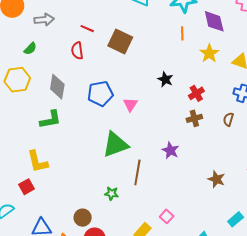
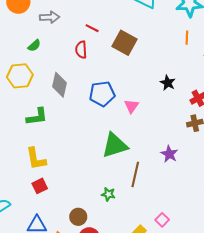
green L-shape: (50, 120) -> (37, 117), moved
red square: (26, 187) -> (40, 186), moved

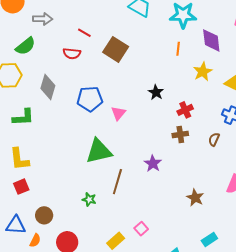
green semicircle: (34, 46) -> (25, 46), size x1.5
red semicircle: (81, 50) -> (72, 53), turned -84
brown circle: (78, 217) -> (44, 215), moved

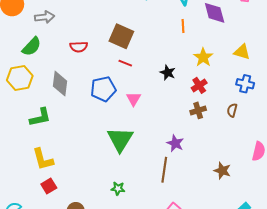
red line: (84, 33) -> (125, 63), moved
yellow star: (203, 72) -> (203, 57), moved
green triangle: (99, 151) -> (120, 139), turned -36
brown line: (117, 182) -> (164, 170), moved

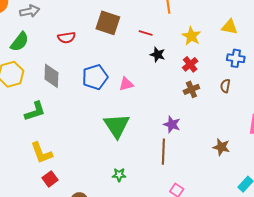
red line: (125, 63) -> (146, 33), moved
pink triangle: (134, 99) -> (126, 84), turned 49

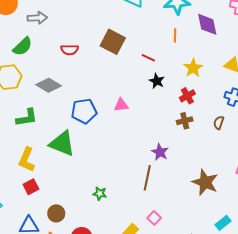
gray diamond: (51, 76) -> (49, 85), turned -70
blue pentagon: (95, 77) -> (84, 111), moved
green triangle: (117, 126) -> (62, 144), moved, turned -44
brown star: (221, 147) -> (205, 182), size x1.5
yellow L-shape: (42, 153) -> (27, 160), turned 35

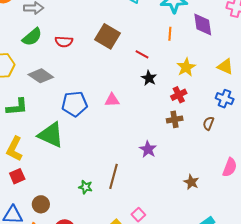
green semicircle: (23, 46) -> (32, 37), moved
brown line: (147, 178) -> (113, 176), moved
brown star: (205, 182) -> (191, 182), size x0.6

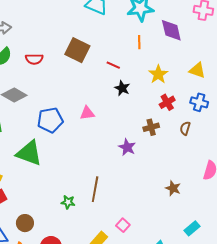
red cross: (179, 95) -> (167, 102), moved
purple star: (148, 149) -> (127, 147), moved

